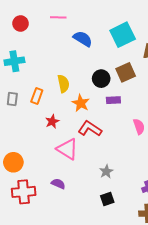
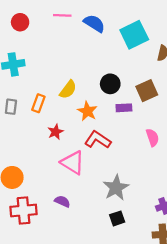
blue semicircle: (83, 39) -> (94, 23), moved
brown square: (126, 72) -> (147, 91), moved
yellow semicircle: (63, 84) -> (68, 90), turned 48
gray star: (106, 171) -> (116, 188), size x1.6

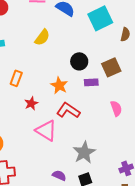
yellow semicircle: (68, 90) -> (42, 37), moved
purple semicircle: (62, 201) -> (59, 175), moved

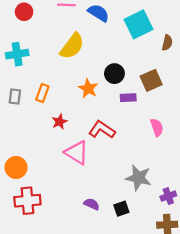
yellow semicircle: (42, 37) -> (72, 46), size x1.4
orange star: (59, 85) -> (88, 88), moved
gray star: (84, 152) -> (139, 178), moved, turned -30

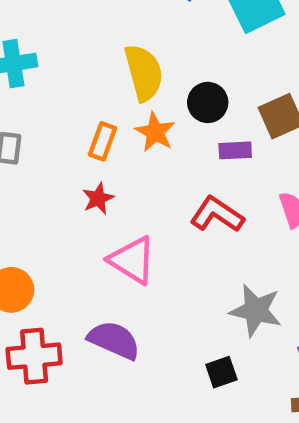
yellow semicircle: (72, 46) -> (144, 73), moved, turned -52
orange rectangle: (42, 93) -> (103, 141), moved
red L-shape: (102, 130) -> (217, 214), moved
purple semicircle: (92, 204) -> (114, 340), moved, size x1.6

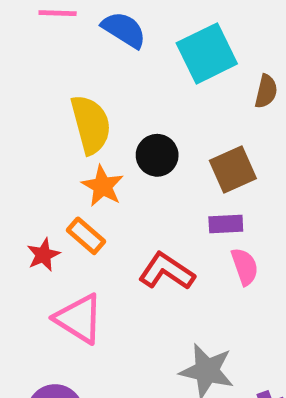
orange rectangle: (103, 141) -> (86, 236), moved, turned -69
purple rectangle: (235, 150) -> (226, 224), moved

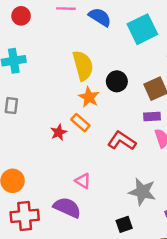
pink triangle: (79, 319) -> (83, 181), moved, size x0.6

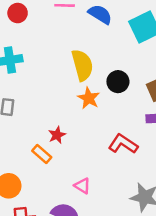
orange rectangle: (80, 123) -> (42, 154), moved

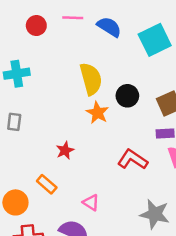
red circle: (18, 13) -> (36, 26), moved
orange rectangle: (42, 154) -> (47, 184), moved

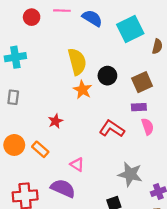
orange circle: (15, 202) -> (14, 145), moved

